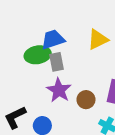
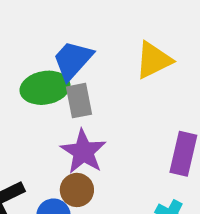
blue trapezoid: (53, 39) -> (73, 60), turned -30
brown circle: (86, 100) -> (77, 190), moved

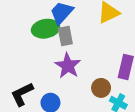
brown circle: (77, 190) -> (101, 88), moved

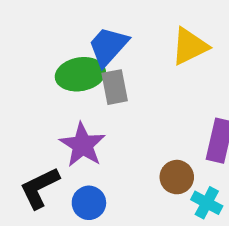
purple star: (68, 66) -> (82, 145), moved

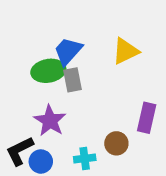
blue circle: (89, 203) -> (41, 162), moved
cyan cross: (207, 203) -> (85, 158), moved, turned -35

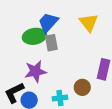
yellow triangle: (125, 51) -> (89, 22), turned -42
purple star: (50, 121) -> (35, 71), turned 30

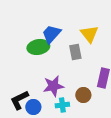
gray rectangle: (51, 43) -> (75, 52), moved
purple star: (35, 71) -> (53, 86), moved

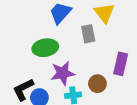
green ellipse: (38, 47) -> (45, 48), moved

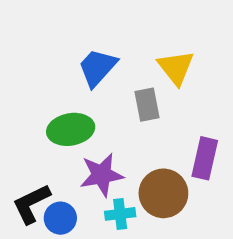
brown circle: (97, 84) -> (163, 193), size x1.5

